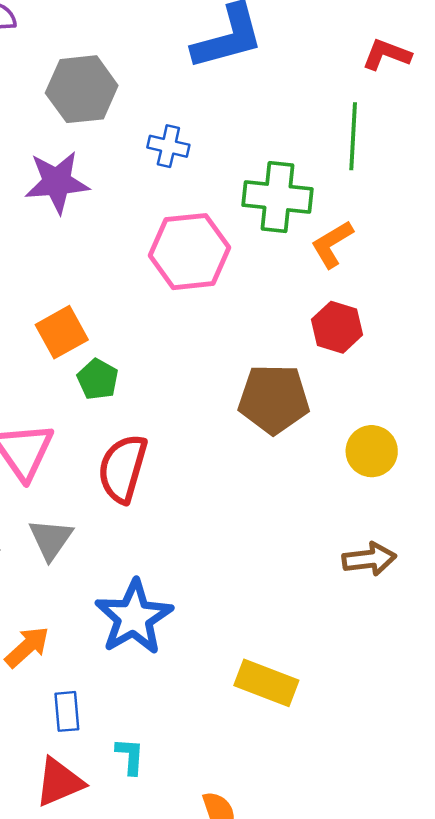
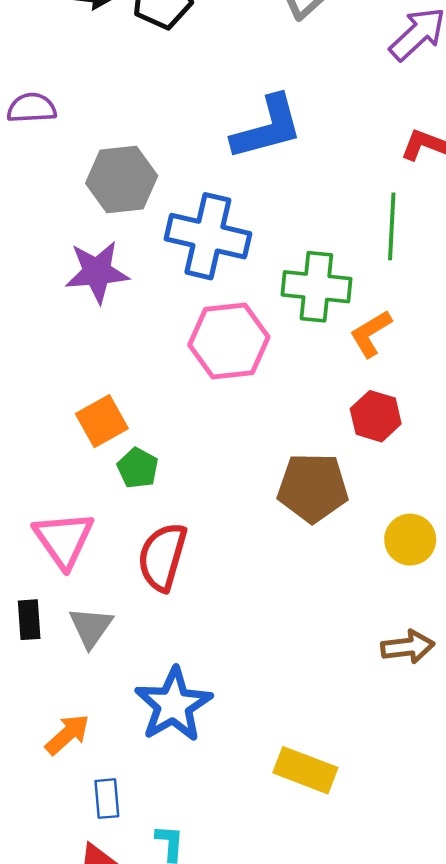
blue cross: (168, 146) -> (208, 236), size x2.0

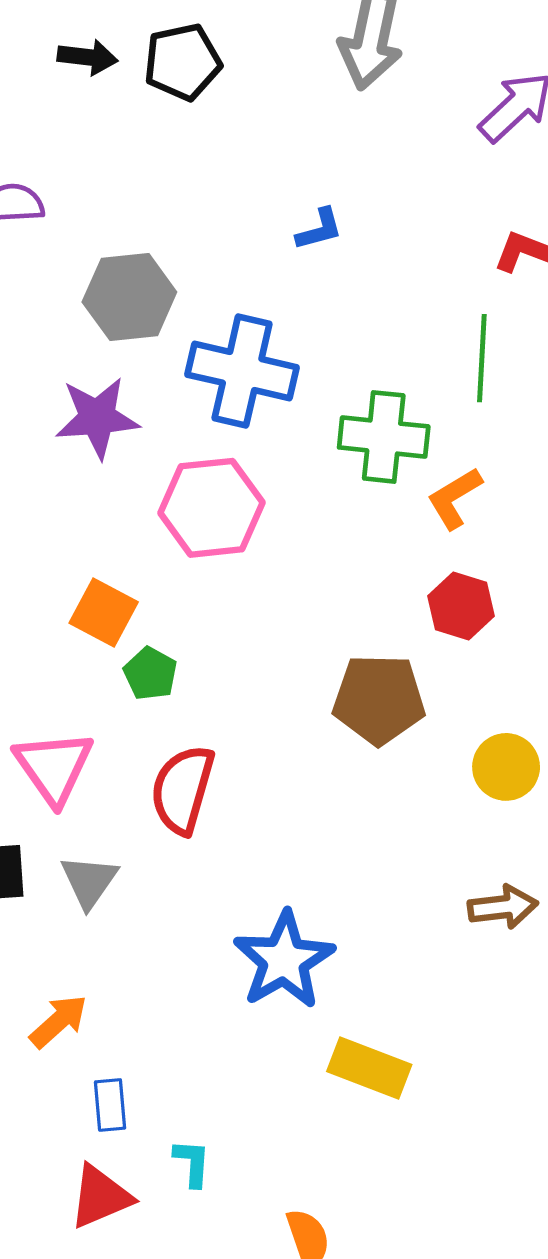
blue L-shape: (267, 128) -> (319, 229), size x0.5
pink hexagon: (229, 341) -> (211, 508), moved
orange square: (102, 421) -> (104, 612), turned -33
blue star: (173, 705) -> (284, 960), moved

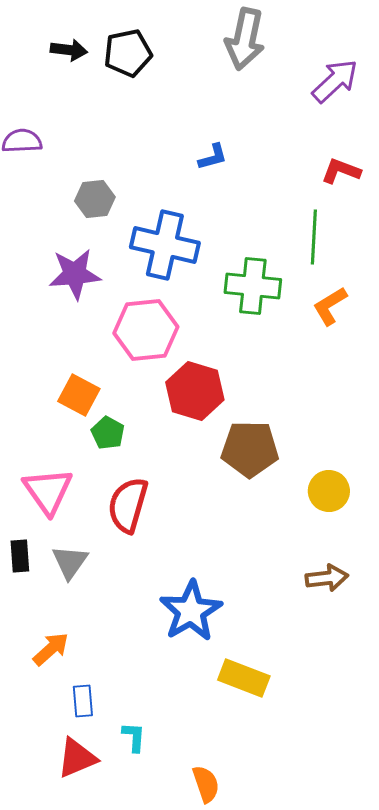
gray hexagon: (129, 297) -> (95, 199), size x0.7
orange L-shape: (455, 498) -> (330, 306), moved
red hexagon: (461, 606) -> (195, 391), moved, size x1.4

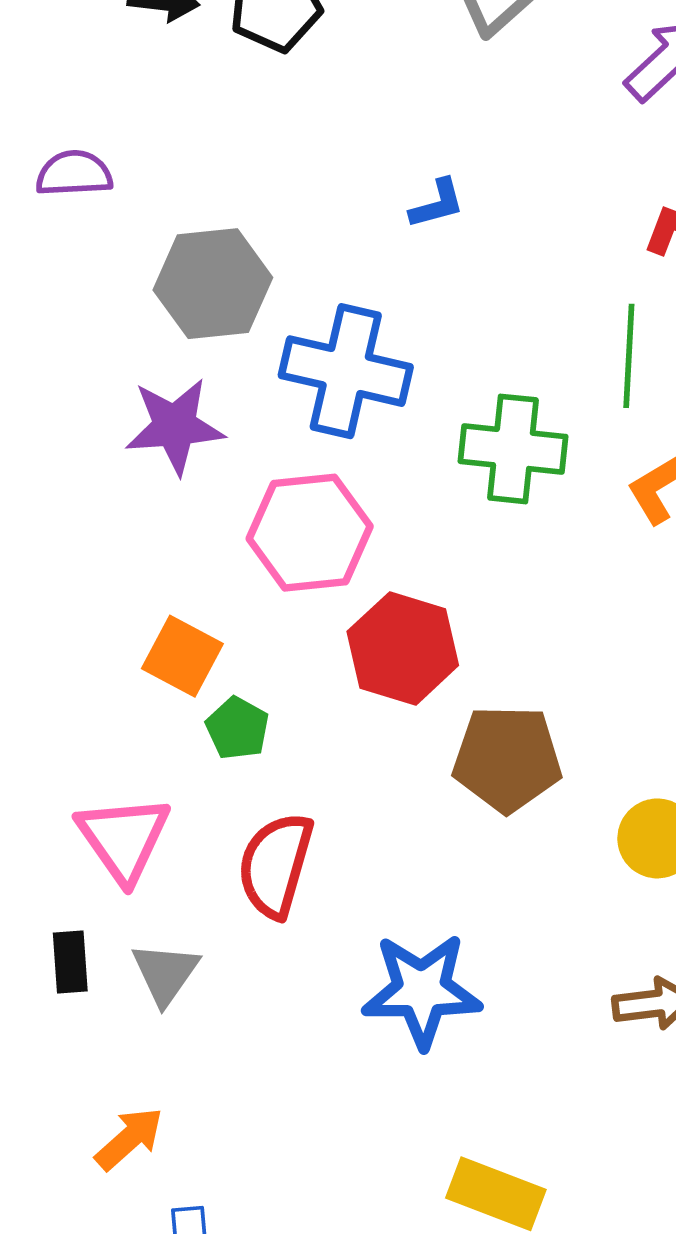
gray hexagon: (95, 199) -> (213, 284), size x1.5
blue star: (191, 611) -> (422, 990), moved, turned 30

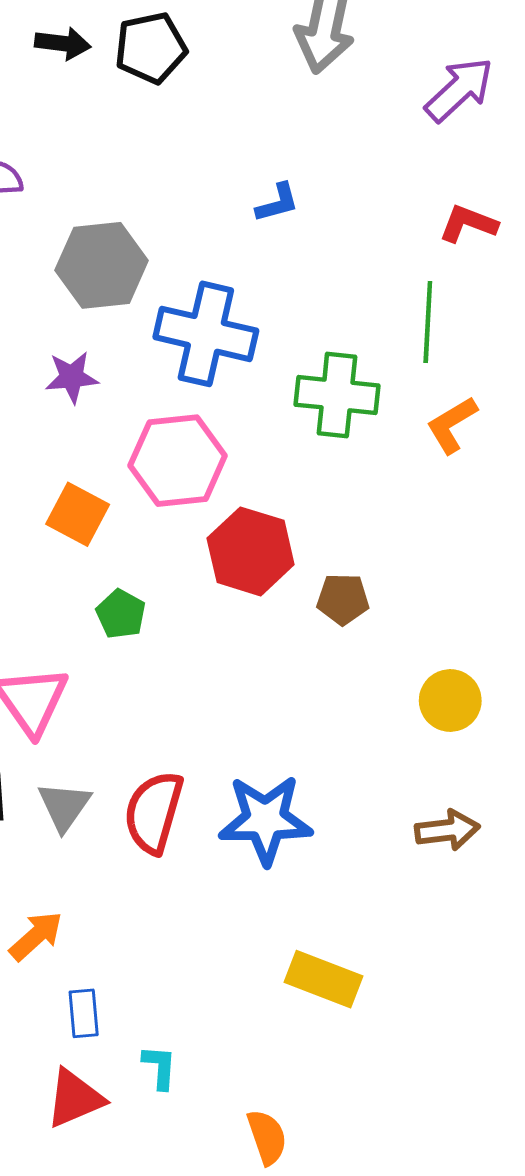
purple star: (175, 426) -> (72, 377), size x0.7
orange square: (182, 656) -> (78, 514), moved
brown pentagon: (507, 759) -> (343, 599), moved, size x0.6
red semicircle: (275, 865) -> (154, 812), moved

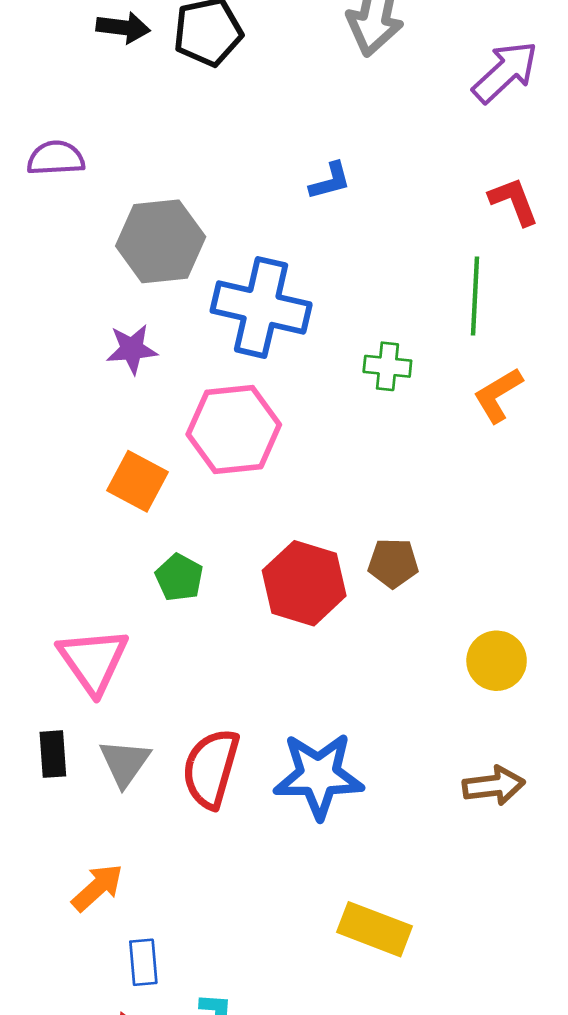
red L-shape: (468, 224) -> (514, 201), turned 48
green cross: (337, 395) -> (387, 366), size x0.6
red hexagon: (251, 551) -> (304, 583), moved

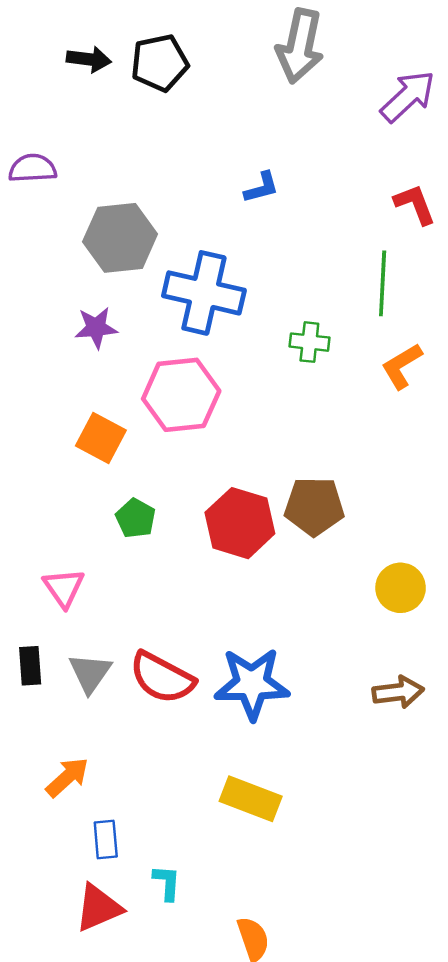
brown pentagon: (393, 563) -> (314, 506), size x1.4
pink triangle: (93, 661) -> (64, 588), size x0.7
red semicircle: (211, 768) -> (162, 678), turned -78
yellow rectangle: (375, 929) -> (251, 799), moved

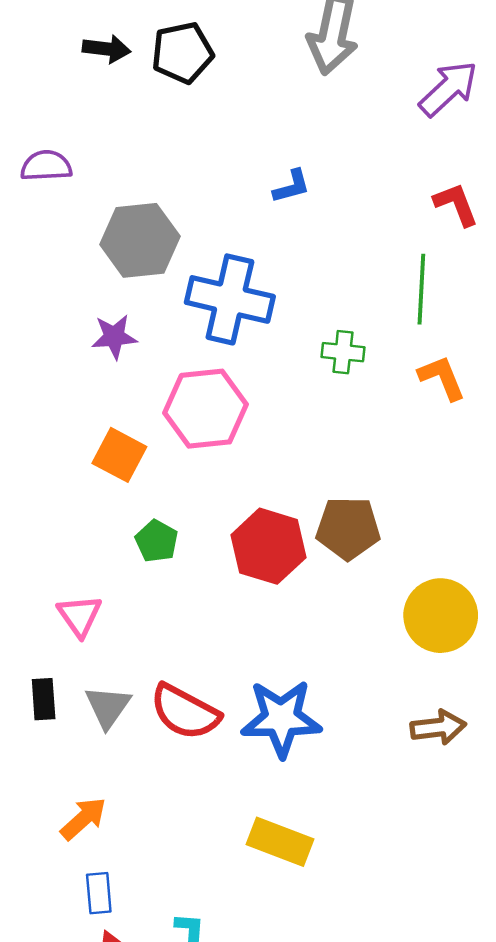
orange L-shape: (402, 366) -> (442, 378), turned 99
yellow circle: (401, 588) -> (441, 616), size x1.4
blue rectangle: (106, 840) -> (99, 893), moved

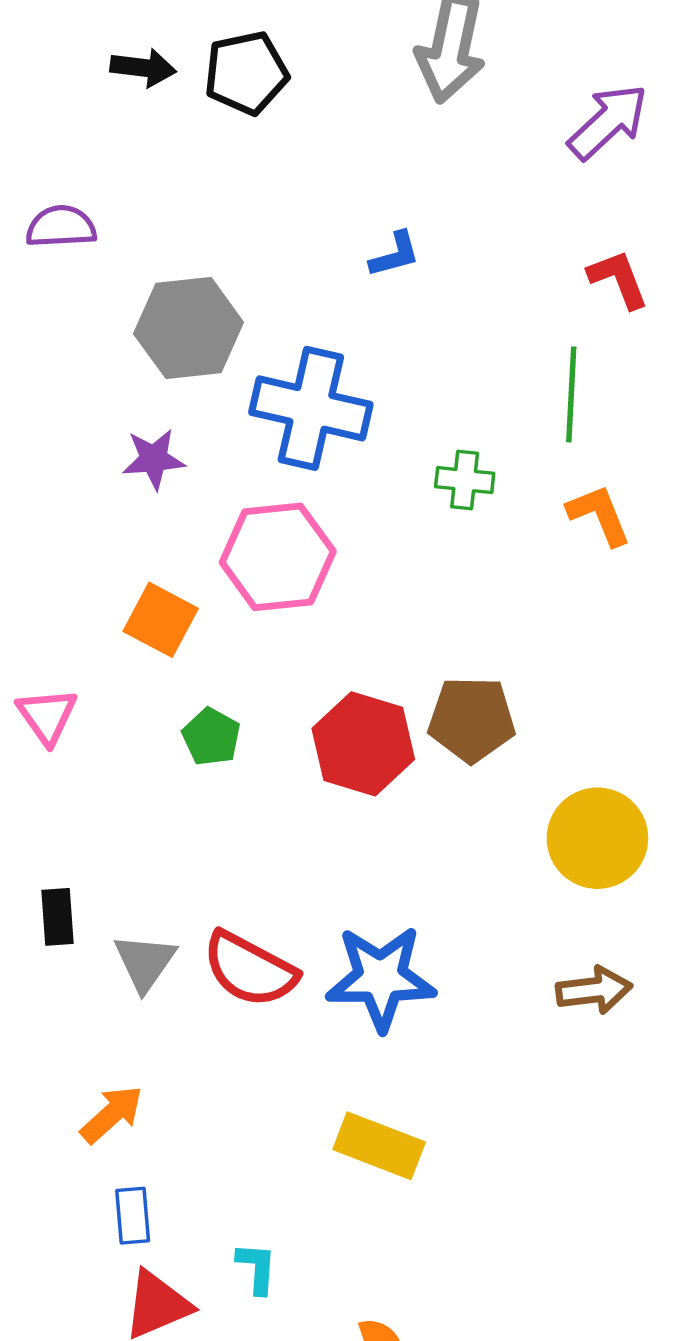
pink triangle: (80, 616) -> (47, 716), moved
black rectangle: (44, 699) -> (58, 917), moved

